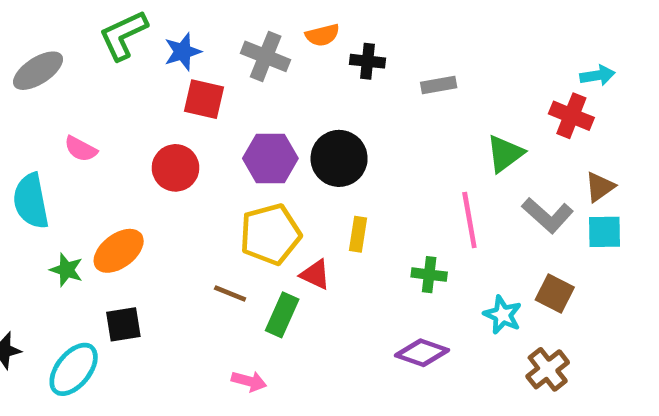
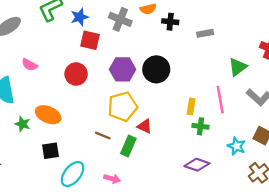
yellow rectangle: (358, 234) -> (191, 107), moved
orange ellipse: (119, 251) -> (48, 115), turned 60
cyan ellipse: (74, 369) -> (73, 174), moved

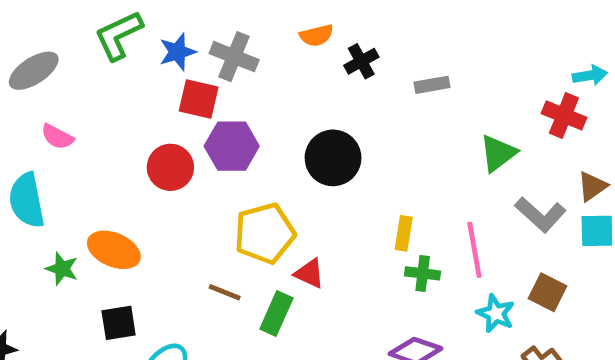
gray cross: (120, 19) -> (234, 57), moved
black cross: (170, 22) -> (361, 61), turned -35
pink semicircle: (30, 65) -> (57, 137), moved
purple hexagon: (123, 69) -> (232, 146), moved
pink line: (220, 100) -> (474, 250), moved

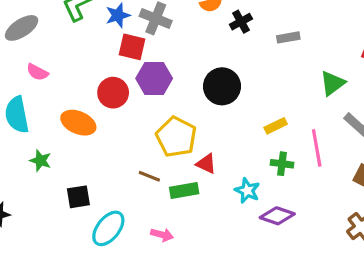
yellow pentagon: (265, 233) -> (176, 137), turned -30
yellow rectangle: (404, 233) -> (276, 126), moved, turned 55
orange ellipse: (114, 250) -> (78, 123), moved
green rectangle: (276, 313) -> (184, 191), turned 56
cyan star: (496, 313) -> (247, 191), moved

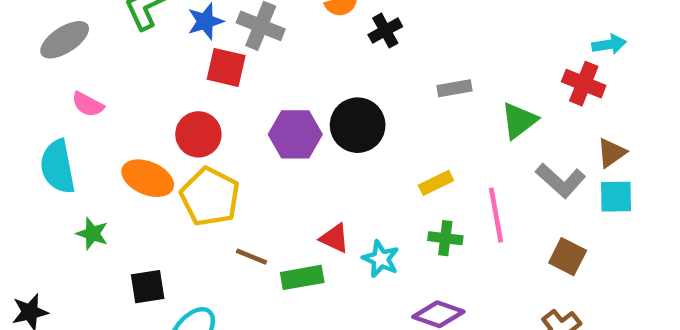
gray rectangle: (288, 37) -> (455, 88), moved
purple hexagon: (154, 78) -> (295, 134), moved
yellow pentagon: (176, 137) -> (210, 197), moved
cyan star: (247, 191) -> (381, 259), moved

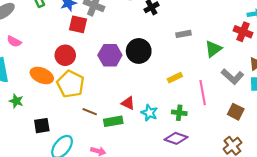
green cross: (445, 238) -> (179, 113), moved

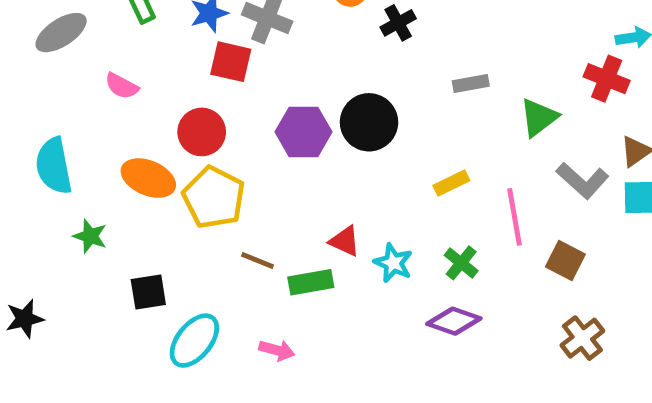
pink semicircle: (14, 41) -> (122, 86), moved
brown square: (236, 112) -> (565, 260), moved
green cross: (179, 113) -> (461, 263), turned 32

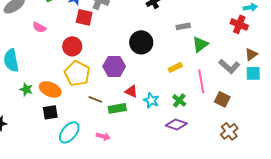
green triangle: (539, 117) -> (200, 44), moved
purple hexagon: (304, 132) -> (114, 66), moved
orange ellipse: (148, 178) -> (50, 89), moved

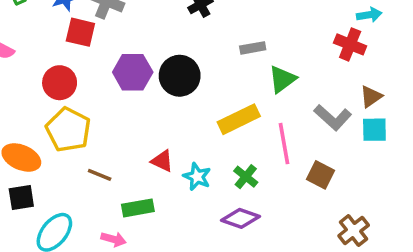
purple hexagon: (114, 66) -> (133, 72), moved
yellow rectangle: (175, 67) -> (239, 119), size x1.6
green rectangle: (117, 108) -> (138, 208), moved
brown cross: (229, 131) -> (354, 231), moved

